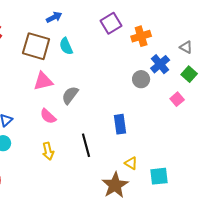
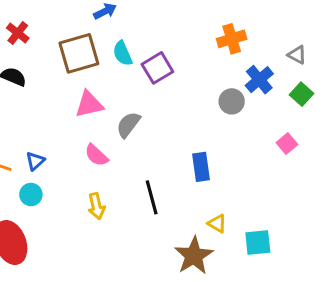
purple square: (111, 23) -> (157, 68), moved
brown square: (36, 46) -> (79, 53), turned -32
pink square: (177, 99) -> (287, 144), moved

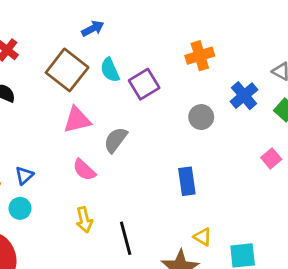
orange cross: (232, 39) -> (200, 56), moved
brown square: (79, 53) -> (67, 70), turned -36
gray circle: (232, 101) -> (201, 117), moved
black line: (152, 197) -> (126, 238), moved

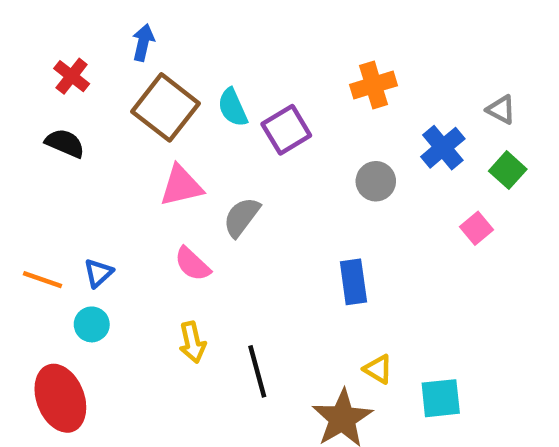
blue arrow: (93, 29) -> (143, 43), moved, turned -50
pink square: (271, 158) -> (476, 228), moved

